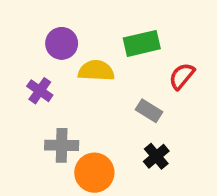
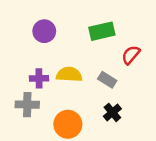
yellow semicircle: (96, 71) -> (69, 74), moved
purple cross: (40, 91) -> (39, 78), moved, turned -36
gray cross: (62, 145) -> (27, 105), moved

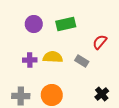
green rectangle: (102, 31) -> (66, 24), moved
gray cross: (27, 105) -> (21, 96), moved
black cross: (112, 112) -> (102, 94), moved

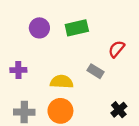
yellow semicircle: (53, 57) -> (62, 82), moved
purple cross: (30, 60) -> (18, 70), moved

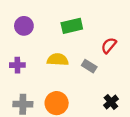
purple circle: (39, 28) -> (24, 26), moved
yellow semicircle: (62, 82) -> (58, 60), moved

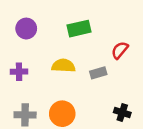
gray rectangle: (89, 66) -> (98, 73), turned -48
black cross: (111, 102) -> (122, 112), turned -32

